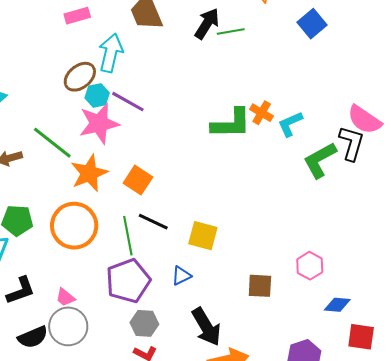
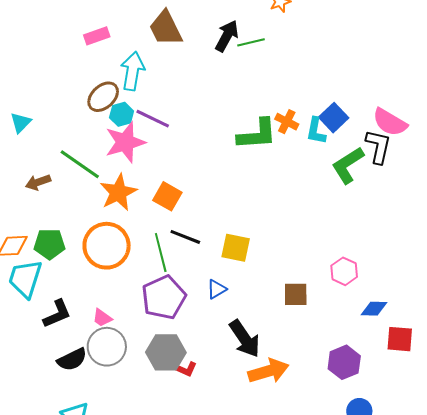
blue square: (312, 24) -> (334, 118), moved
cyan L-shape: (290, 124) -> (316, 131), turned -52
gray hexagon: (144, 323) -> (166, 352), moved, size x1.4

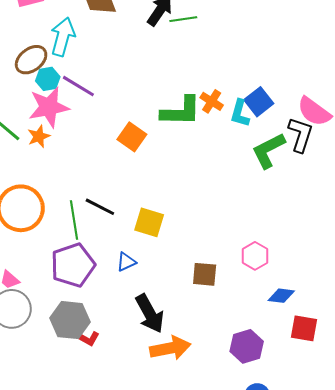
orange star: (118, 192) -> (39, 136), moved, size x0.6
orange square: (167, 196) -> (132, 137), moved

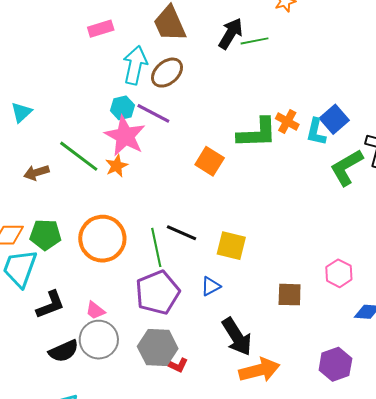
brown ellipse: (31, 60) -> (167, 73), moved
pink star: (49, 107) -> (125, 136), turned -30

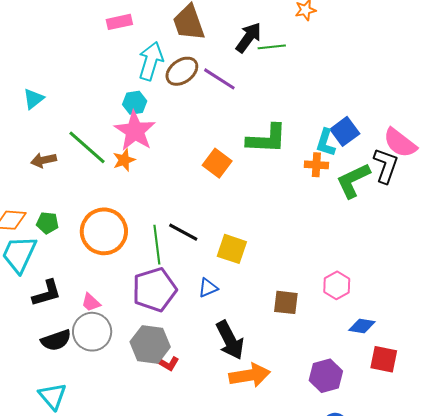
purple line: (153, 113) -> (219, 79), moved
orange cross: (287, 121) -> (316, 165), moved, turned -30
green pentagon: (45, 235) -> (47, 223), size x0.7

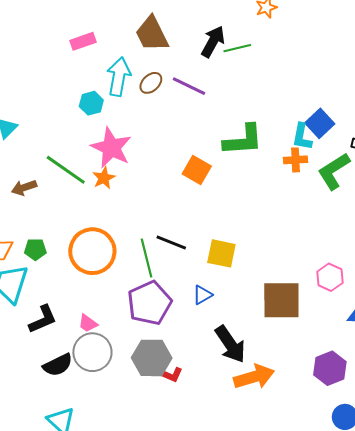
brown ellipse: (182, 71) -> (151, 83), size x0.7
cyan hexagon: (135, 103) -> (91, 103), moved
brown square: (286, 302) -> (281, 300), size x1.6

